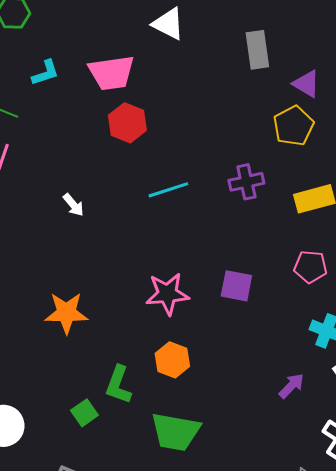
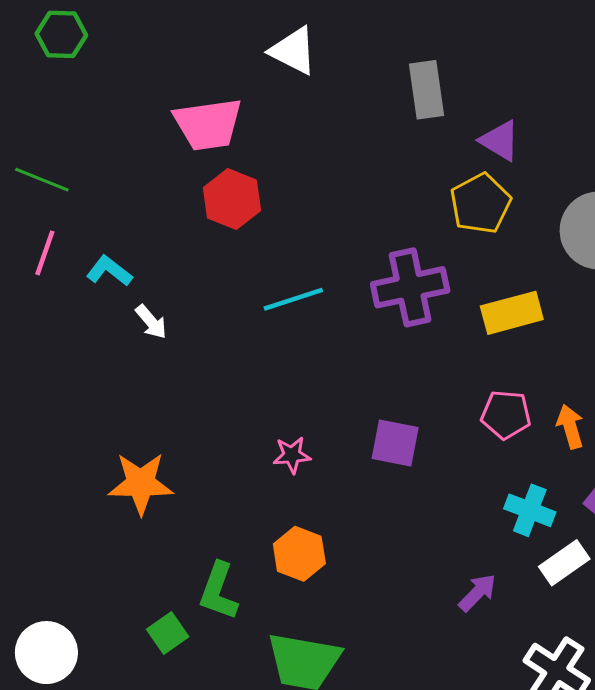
cyan L-shape: (45, 73) -> (109, 271), moved, turned -124
purple cross: (246, 182) -> (410, 287), size x1.4
pink star: (167, 294) -> (292, 455), size x0.6

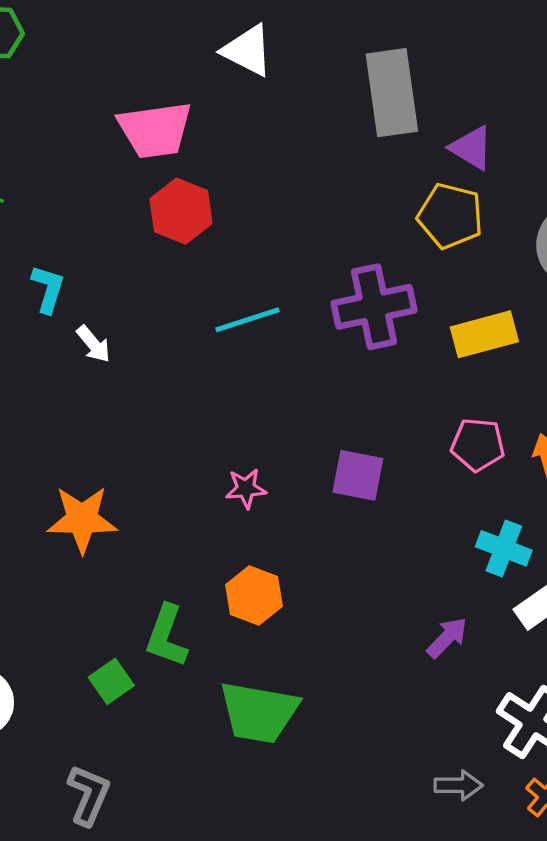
gray rectangle: (427, 90) -> (392, 93), size x1.4
yellow pentagon: (480, 204) -> (450, 216), turned -30
cyan L-shape: (109, 271) -> (48, 289), turned 69

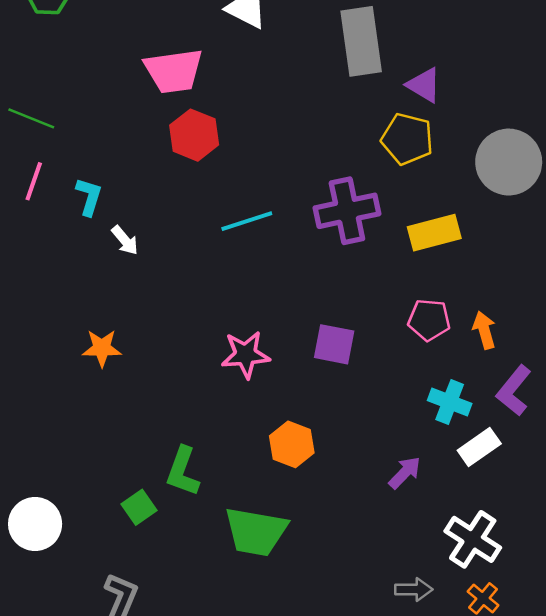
pink star: (246, 488) -> (246, 355), size x1.5
orange star: (82, 519) -> (102, 348), moved, size x0.7
orange hexagon: (254, 595) -> (292, 444), moved

